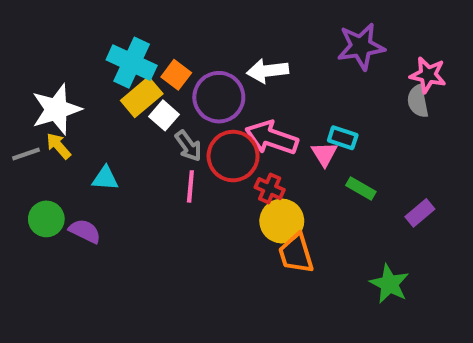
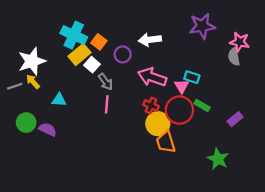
purple circle: (219, 97) -> (123, 54), size x0.6
red circle: (233, 156) -> (179, 110), moved

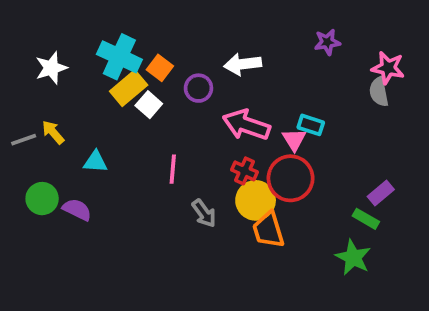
purple star: (202, 26) -> (327, 42), size x0.6
white star: (32, 61) -> (51, 68), moved, size x0.7
gray arrow: (106, 82) -> (204, 213), moved
green rectangle: (202, 106) -> (366, 219), moved

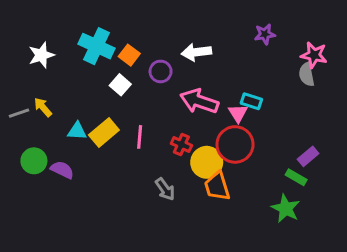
yellow rectangle: (129, 88) -> (104, 133), moved
red cross: (244, 171) -> (181, 144), moved
gray arrow: (204, 213) -> (165, 189), moved

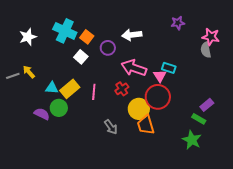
red cross: (181, 144) -> (122, 89), moved, turned 32
green circle: (34, 161) -> (59, 108), moved

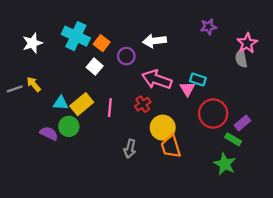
pink star: (211, 37) -> (247, 43), turned 30
red circle: (158, 97) -> (213, 114), moved
gray arrow: (111, 127) -> (130, 149), turned 49

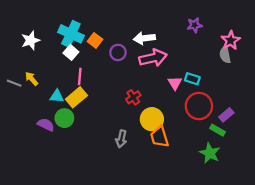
white square: (95, 67) -> (71, 52), moved
pink arrow: (157, 80) -> (153, 58), moved, turned 148
cyan rectangle: (198, 80) -> (192, 79), moved
gray line: (15, 89) -> (14, 83), turned 40
pink line: (110, 108) -> (80, 77), moved

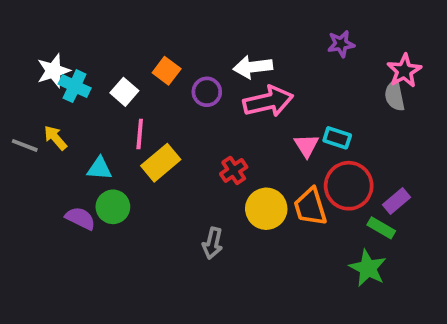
cyan cross: (71, 34) -> (75, 86), moved, size x0.7
yellow rectangle: (76, 97) -> (161, 163), moved
orange trapezoid: (160, 137) -> (310, 207), moved

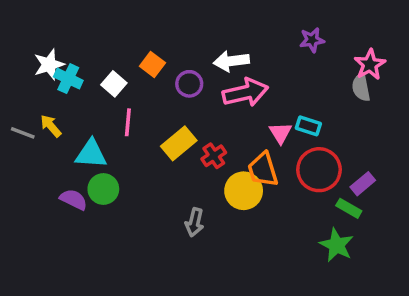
yellow rectangle: (161, 163) -> (179, 143), moved
cyan triangle: (99, 168) -> (91, 154), size x1.4
orange trapezoid: (310, 207) -> (263, 170), moved

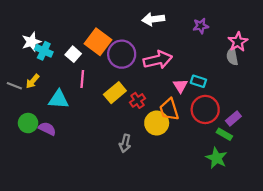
white arrow: (231, 61) -> (153, 19), moved
orange square: (152, 65) -> (98, 42), size x1.6
purple circle: (189, 84) -> (122, 54), size x1.6
yellow arrow: (51, 126) -> (33, 81), turned -98
green circle: (103, 189) -> (28, 123), moved

